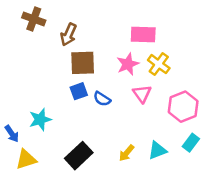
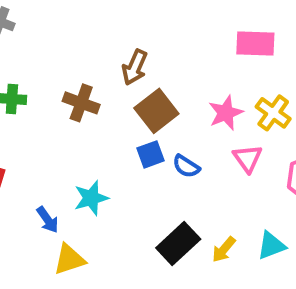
brown cross: (34, 19) -> (81, 103), moved
pink rectangle: (143, 34) -> (255, 44), moved
brown square: (83, 63) -> (156, 111), turned -36
black rectangle: (79, 156) -> (178, 243), moved

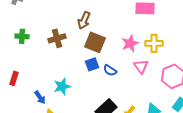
brown cross: (81, 103) -> (57, 38), turned -36
brown square: (156, 111) -> (95, 42), turned -30
yellow cross: (273, 113) -> (154, 43), turned -36

